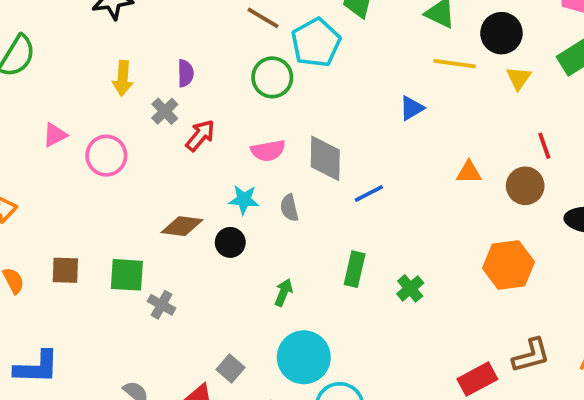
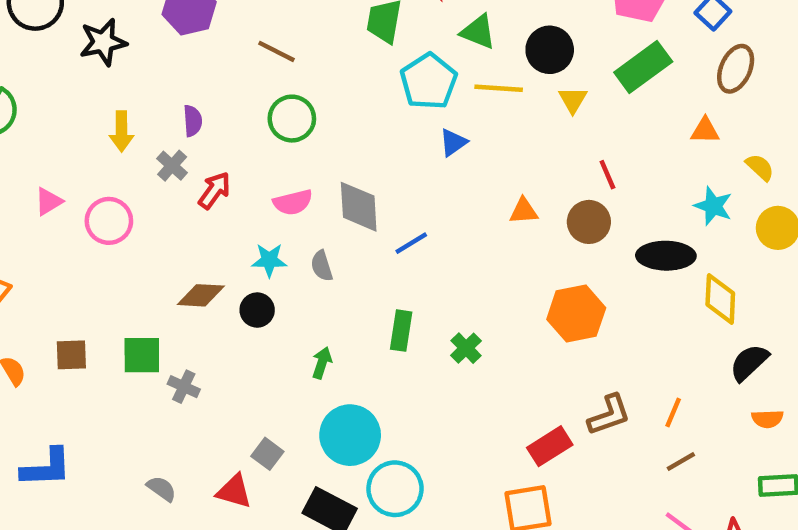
cyan pentagon: (316, 43) -> (429, 81), moved

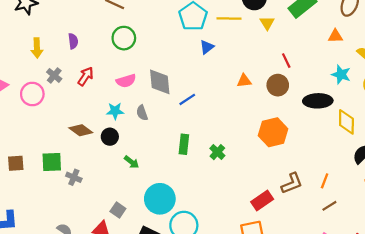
gray cross: (172, 166) -> (54, 75), moved
brown diamond: (201, 295) -> (81, 130), turned 35
green arrow: (322, 363) -> (132, 162), moved, turned 112

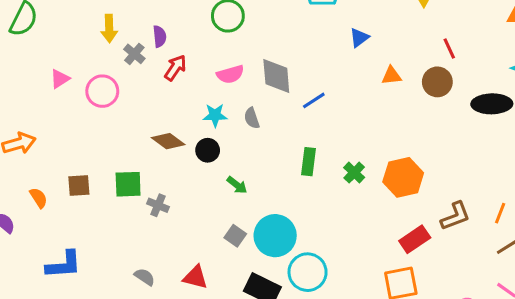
purple semicircle: (73, 41) -> (160, 36), moved
blue triangle: (207, 47) -> (359, 38), moved
gray cross: (54, 75) -> (134, 54), moved
orange hexagon: (273, 132) -> (403, 177), moved
gray square: (118, 210) -> (235, 236), moved

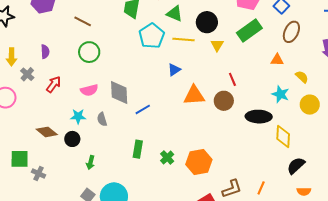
purple semicircle: (160, 36) -> (45, 52), moved
orange triangle: (392, 76) -> (194, 95), size x1.6
green arrow: (237, 185) -> (91, 162), turned 64

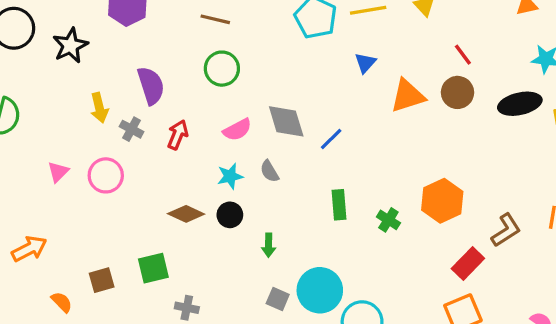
brown line: (83, 21) -> (215, 19), moved
purple semicircle: (45, 52) -> (151, 86), size x1.6
green cross: (167, 157) -> (388, 220), moved
gray cross: (38, 173) -> (187, 308), moved

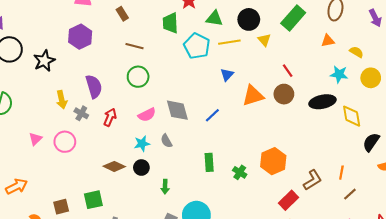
blue line: (331, 139) -> (212, 115), moved

